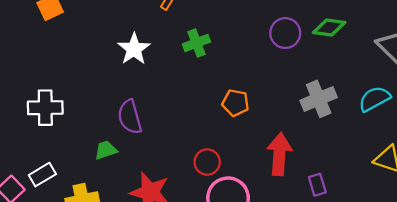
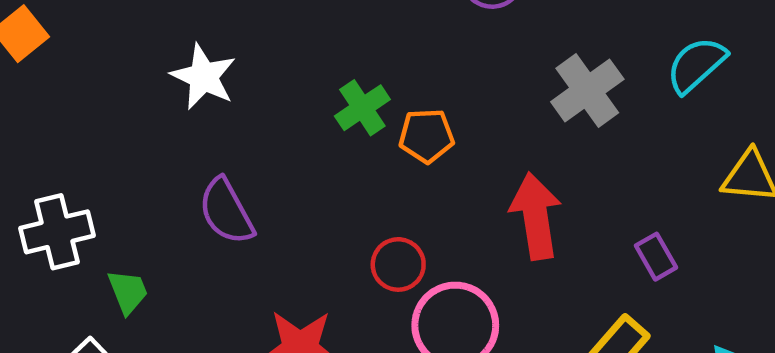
green cross: (196, 43) -> (362, 108), moved
green trapezoid: (106, 150) -> (128, 292), moved, turned 100
purple rectangle: (317, 185) -> (656, 257), moved

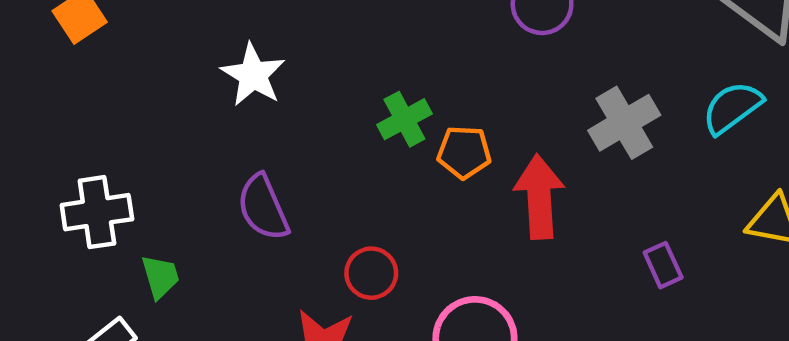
red arrow: (536, 216) -> (539, 197), moved
purple rectangle: (656, 257) -> (663, 265), moved
red circle: (398, 264) -> (371, 273), moved

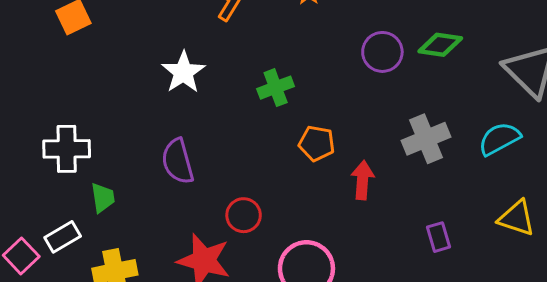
green cross: (404, 119) -> (276, 88), moved
red arrow: (539, 197) -> (363, 180), size x0.7

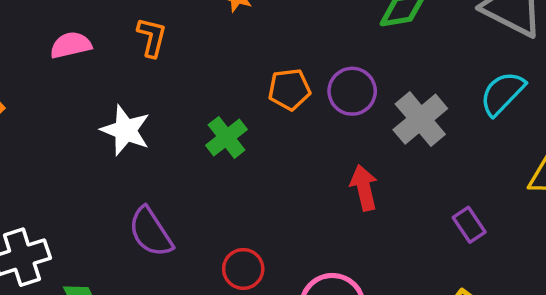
purple circle: (382, 52) -> (352, 91), moved
green cross: (276, 88) -> (227, 137), moved
orange pentagon: (317, 143) -> (289, 89), moved

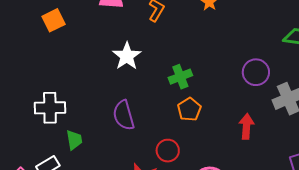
orange pentagon: (289, 89) -> (189, 109), moved, turned 30

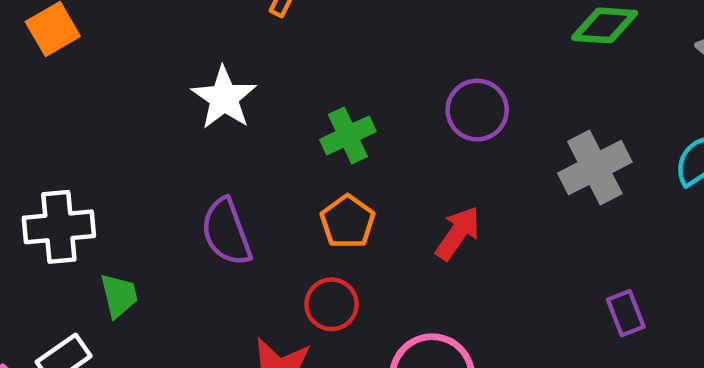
purple circle: (256, 72) -> (477, 110), moved
orange pentagon: (189, 109) -> (348, 222), moved
red arrow: (246, 126) -> (458, 233), moved, turned 35

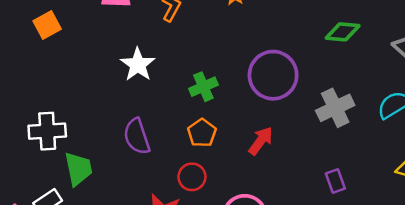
purple circle: (477, 110) -> (273, 75), size x1.5
green trapezoid: (119, 296) -> (78, 169), size x1.4
purple rectangle: (626, 313) -> (335, 181), moved

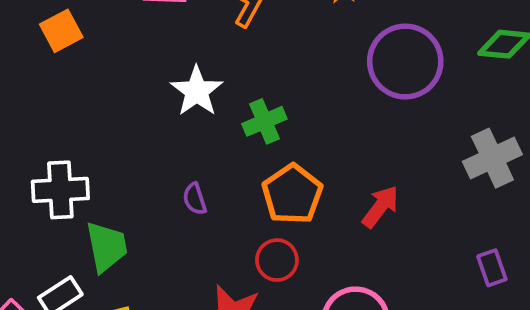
purple circle: (273, 75) -> (405, 62), moved
green cross: (203, 87) -> (264, 121), moved
orange pentagon: (202, 133) -> (292, 194), size x1.4
purple semicircle: (137, 136) -> (195, 199), size x0.6

